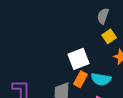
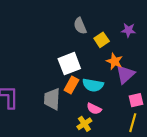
gray semicircle: (103, 16) -> (80, 26), moved, turned -42

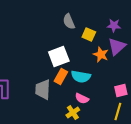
yellow square: (102, 40) -> (89, 34), turned -32
purple triangle: (125, 74) -> (117, 46), moved

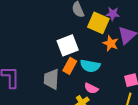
purple star: (114, 26) -> (113, 14), moved
yellow square: (89, 34) -> (98, 23), size x1.5

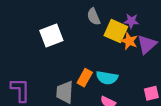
orange star: (111, 43) -> (129, 41), moved
white square: (68, 45) -> (51, 35), moved

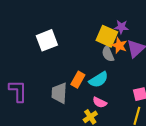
gray semicircle: (94, 17) -> (108, 54), moved
cyan semicircle: (107, 78) -> (99, 80), turned -42

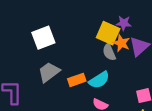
orange rectangle: (78, 80) -> (77, 80), turned 42
gray trapezoid: (59, 93) -> (49, 72), moved, turned 50

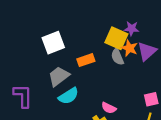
orange rectangle: (77, 80) -> (86, 60), moved
cyan semicircle: (99, 80) -> (69, 96), moved

